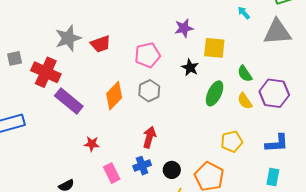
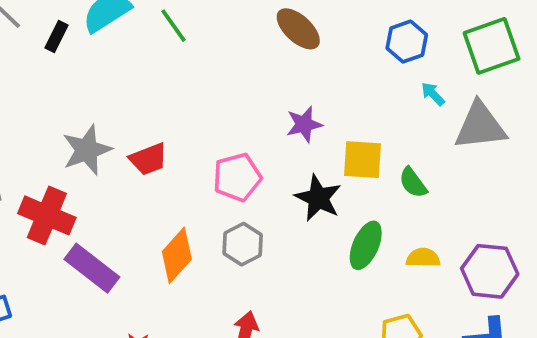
cyan arrow: (244, 13) -> (433, 94), moved
black star: (190, 68) -> (318, 198), size x1.4
green semicircle: (245, 74) -> (413, 183), moved
purple hexagon: (274, 93) -> (490, 271), moved
yellow semicircle: (245, 101) -> (423, 258), turned 126

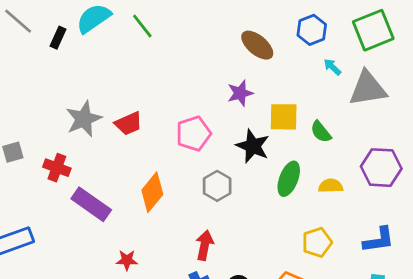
brown ellipse: (298, 29) -> (257, 45), moved
red cross: (47, 215) -> (57, 168), size x0.7
gray hexagon: (243, 244) -> (217, 186), moved
purple hexagon: (490, 271) -> (381, 168), moved

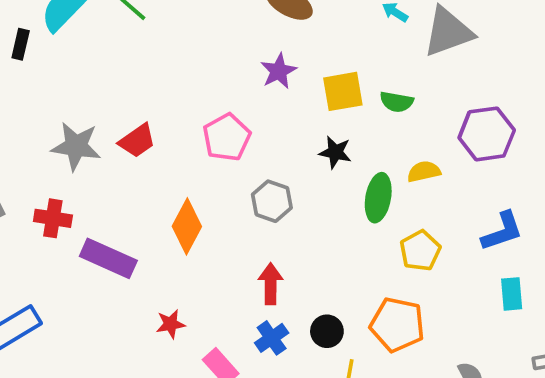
gray star: (84, 119) -> (76, 146), turned -30
green semicircle: (321, 132) -> (397, 102), turned -30
black star: (253, 146) -> (335, 152), moved, size x0.7
green ellipse: (289, 179) -> (378, 198), moved

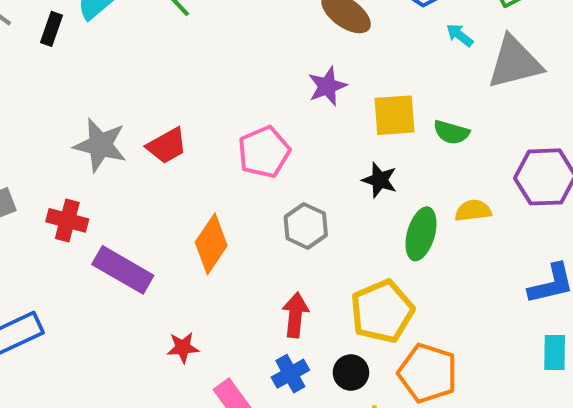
yellow pentagon: (420, 251) -> (382, 311), moved, size x1.4

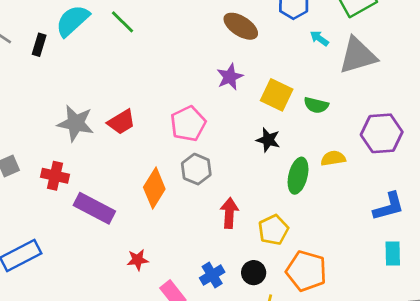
yellow square: (394, 115) -> (277, 95), turned 32
gray hexagon: (306, 226) -> (196, 169), moved
yellow pentagon: (382, 311) -> (273, 230), size x0.7
red arrow: (295, 315) -> (229, 213), moved

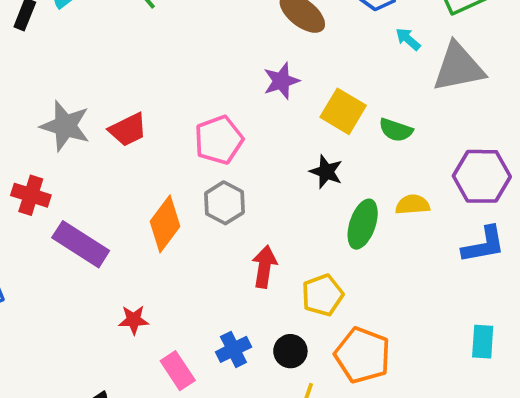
blue L-shape: (389, 207) -> (484, 245), moved

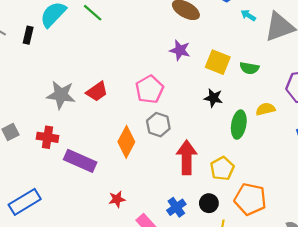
purple star: (281, 81) -> (180, 50), turned -30
red arrow: (264, 267) -> (187, 157), size x1.4

